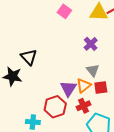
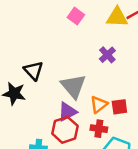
gray triangle: (93, 70) -> (73, 86), moved, size x1.6
purple triangle: (68, 89) -> (67, 112), moved, turned 30
red cross: (84, 106) -> (99, 129), turned 32

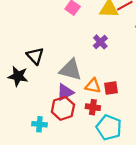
gray triangle: (73, 86) -> (70, 70), turned -35
orange triangle: (99, 104) -> (93, 86), turned 49

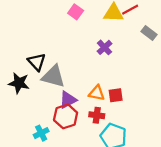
gray triangle: (70, 70) -> (53, 76), moved
cyan cross: (39, 124) -> (41, 133), turned -32

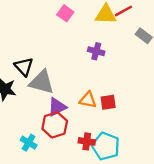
purple cross: (105, 47) -> (96, 51), turned -32
red cross: (97, 115) -> (87, 141), moved
cyan cross: (41, 133) -> (29, 143), turned -32

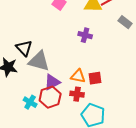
red cross: (87, 141) -> (77, 94), moved
cyan cross: (29, 143) -> (30, 102), moved

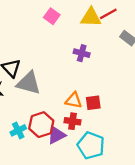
purple triangle: (52, 82) -> (56, 135), moved
cyan cross: (30, 102) -> (18, 130), turned 32

